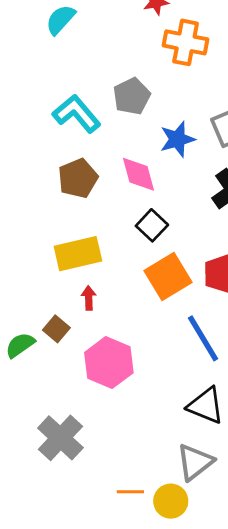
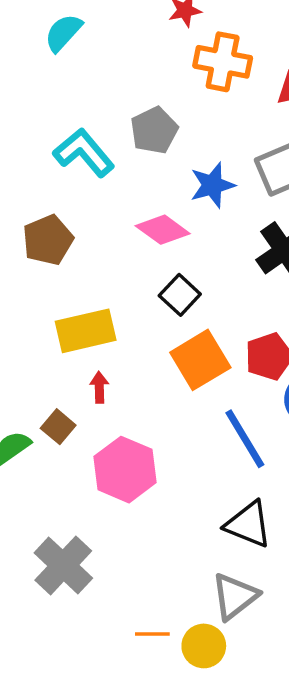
pink diamond: (138, 174) -> (163, 230), turned -39
brown pentagon: (78, 178) -> (48, 240), moved

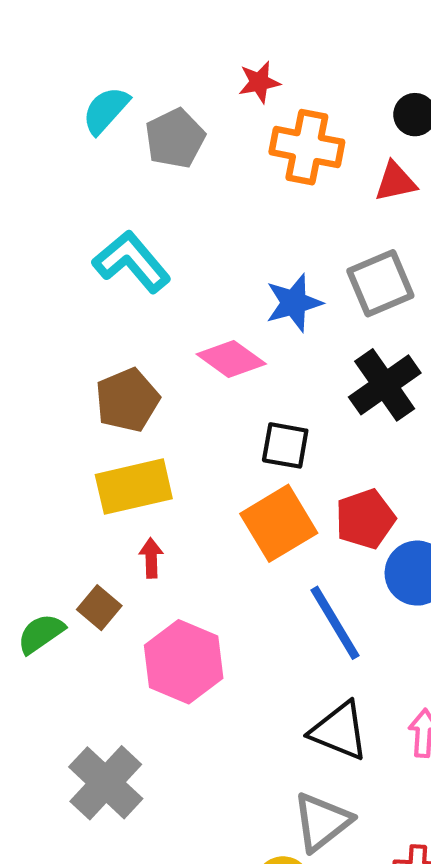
gray pentagon: (154, 130) -> (175, 138), moved
brown pentagon: (48, 240) -> (127, 400), moved
black square: (180, 295) -> (285, 445), moved, turned -33

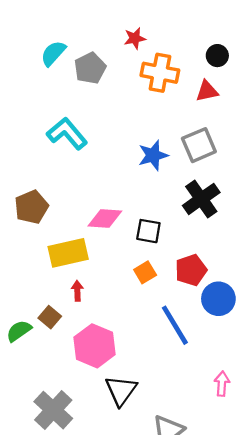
pink diamond: (231, 359) -> (105, 218), moved, turned -32
brown pentagon: (127, 400) -> (31, 207), moved
orange square: (279, 523) -> (145, 272), size x0.6
black triangle: (339, 731) -> (121, 391), moved, turned 44

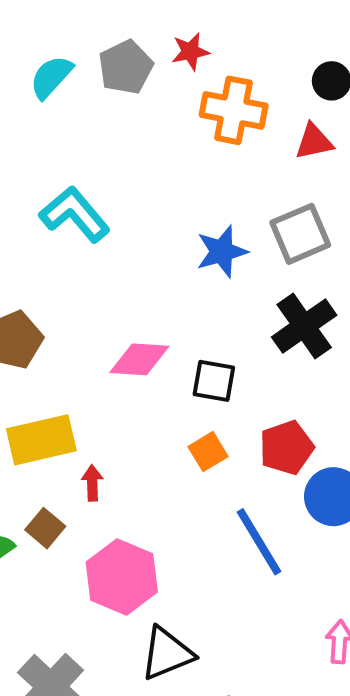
gray pentagon: (90, 68) -> (126, 67), moved
yellow rectangle: (68, 253) -> (41, 440), moved
black triangle: (121, 391) -> (167, 654), turned 32

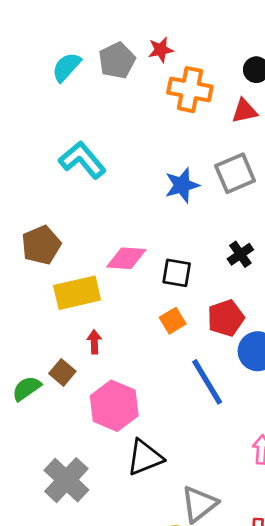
black cross: (304, 326) -> (240, 254), moved, size x0.6
yellow rectangle: (41, 440) -> (77, 293), moved

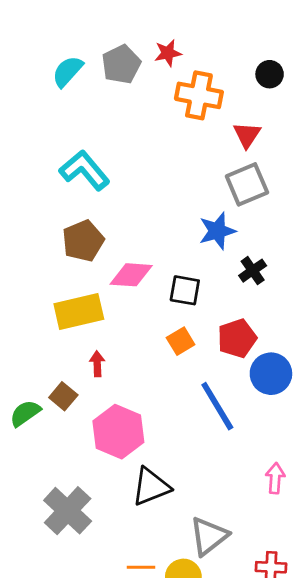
red triangle: (244, 111) -> (247, 135), moved, turned -44
blue star: (182, 185) -> (217, 231), moved
brown pentagon: (41, 245) -> (83, 241), moved

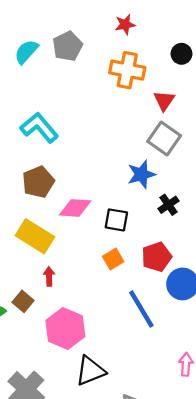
red star: (168, 53) -> (125, 25), moved
gray square: (247, 184) -> (164, 139), turned -32
yellow rectangle: (79, 312) -> (35, 236), turned 45

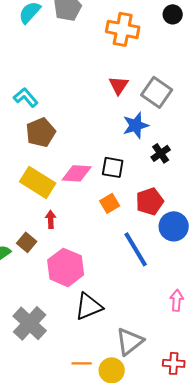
red triangle: (164, 101) -> (119, 85), moved
cyan L-shape: (39, 128) -> (26, 97), moved, size x0.7
pink diamond: (75, 208) -> (77, 173), moved

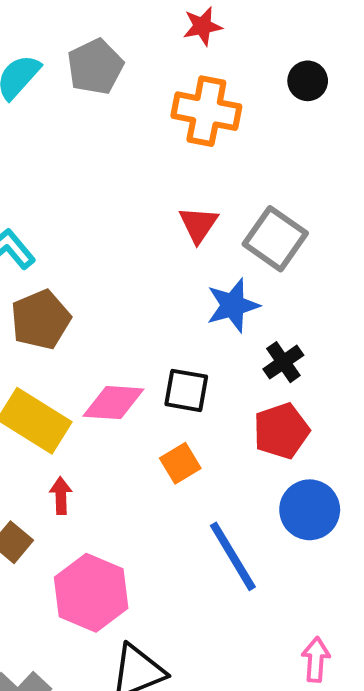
red pentagon: (150, 201) -> (281, 431), moved

